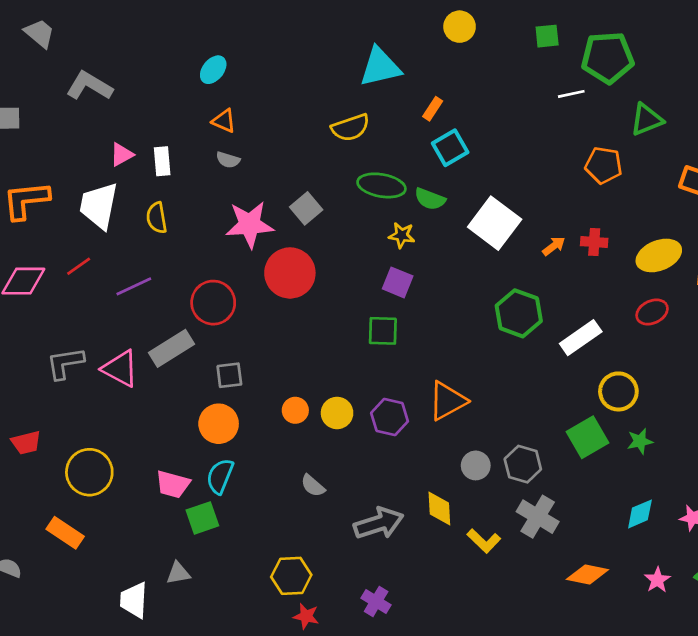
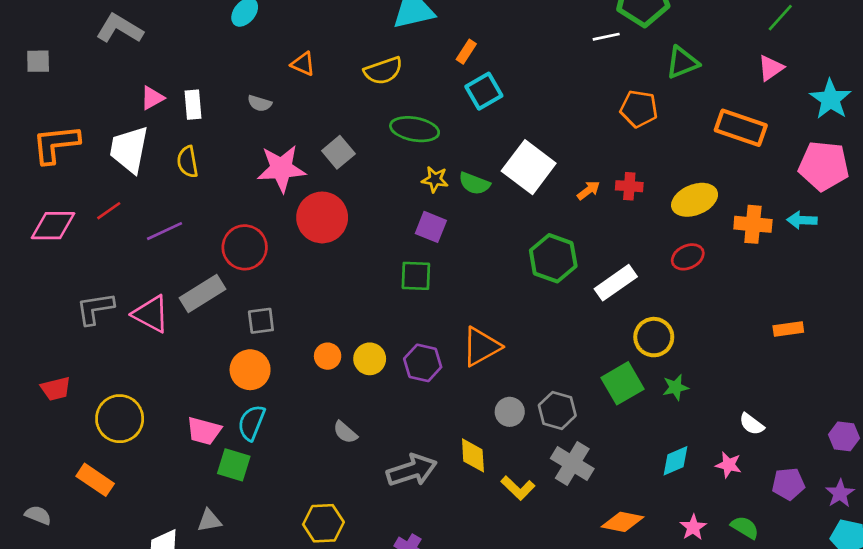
orange triangle: (224, 121) -> (303, 64), moved
green semicircle: (430, 199) -> (474, 183), moved
green square: (202, 518) -> (234, 465), turned 36

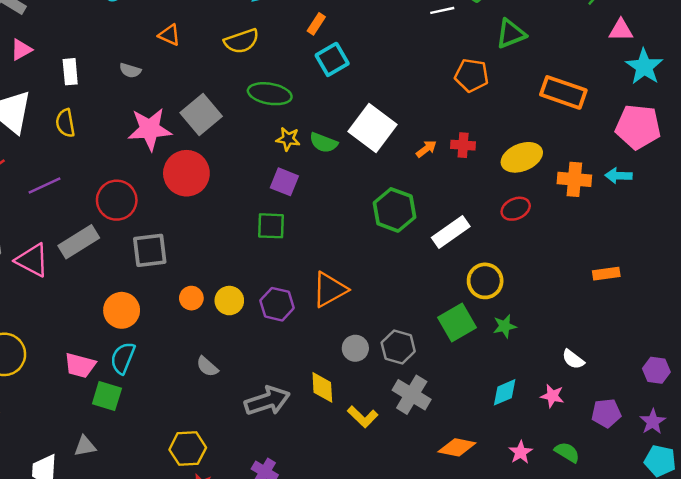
pink triangle: (771, 68) -> (621, 30), moved, turned 35
pink triangle: (152, 98) -> (21, 50), moved
gray square: (338, 152) -> (201, 114), size x1.4
gray square: (261, 321) -> (150, 250), moved, size x1.4

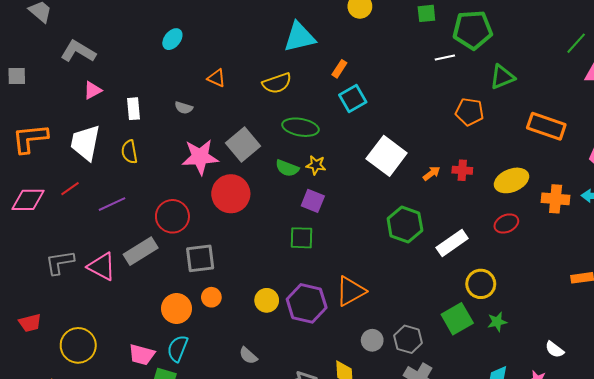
green semicircle: (324, 143) -> (287, 168), moved
orange circle: (191, 298) -> (211, 297), moved
purple hexagon: (277, 304) -> (307, 303), size x1.4

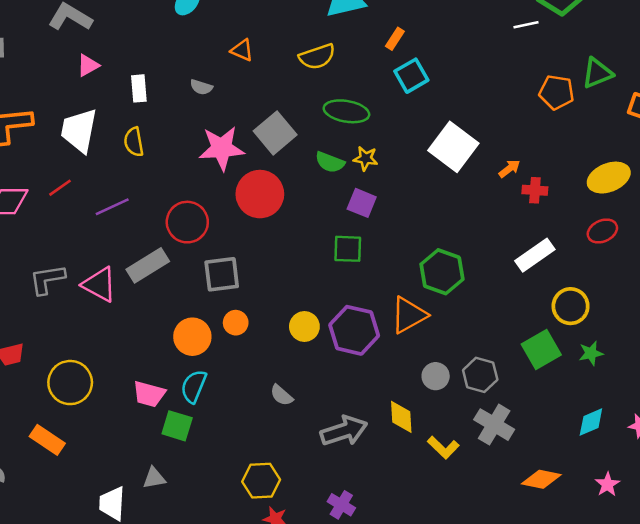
green triangle: (502, 77) -> (597, 73), moved
red cross: (462, 170) -> (535, 190), moved
green hexagon: (405, 225) -> (442, 272), moved

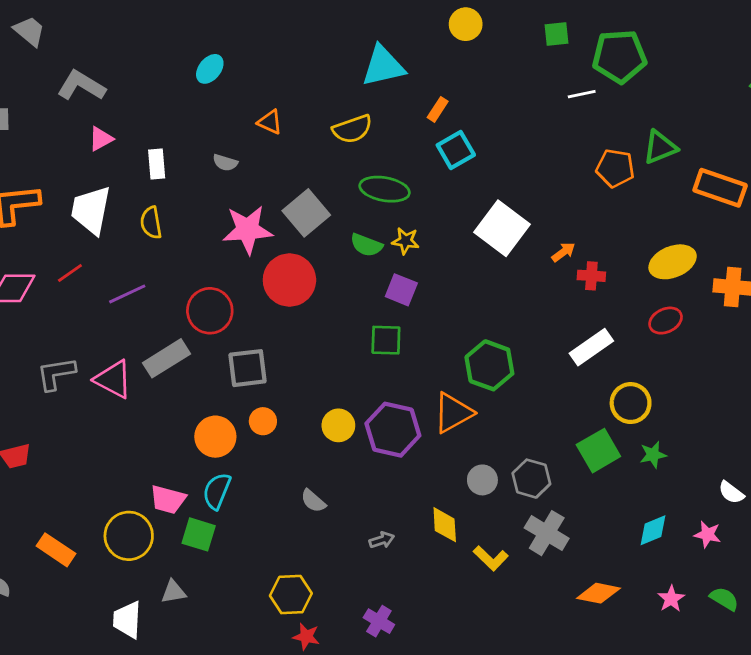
yellow circle: (70, 383) -> (129, 536), moved
gray arrow: (344, 431) -> (382, 540), size x0.5

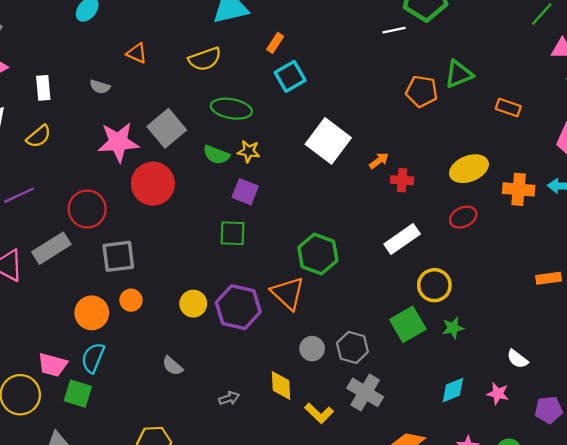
orange rectangle: (720, 188) -> (508, 107), size x0.6
yellow semicircle: (151, 223) -> (39, 136), turned -120
orange triangle: (453, 413) -> (288, 293), turned -48

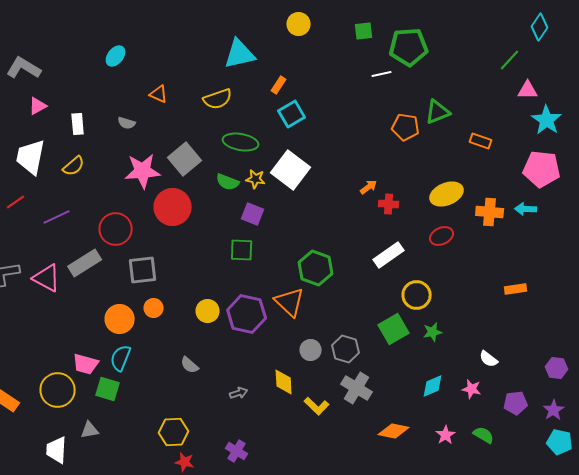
white square: (328, 141) -> (291, 170), moved

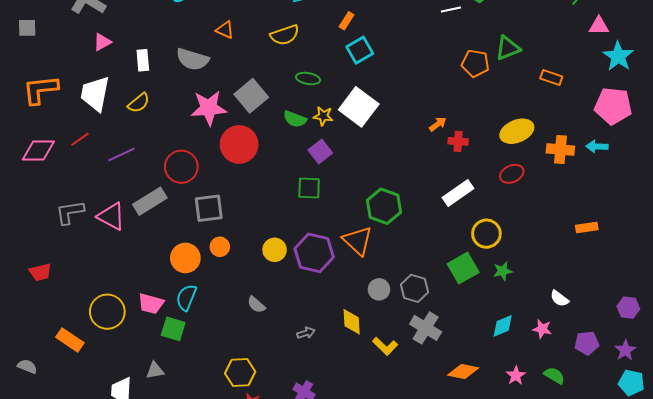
gray semicircle: (127, 123) -> (192, 59), size x1.8
green ellipse: (241, 142) -> (308, 79), size x0.7
purple square: (253, 214) -> (320, 152), turned 30
yellow circle: (58, 390) -> (107, 312), moved

